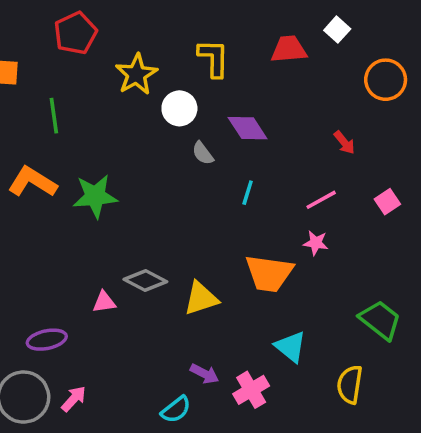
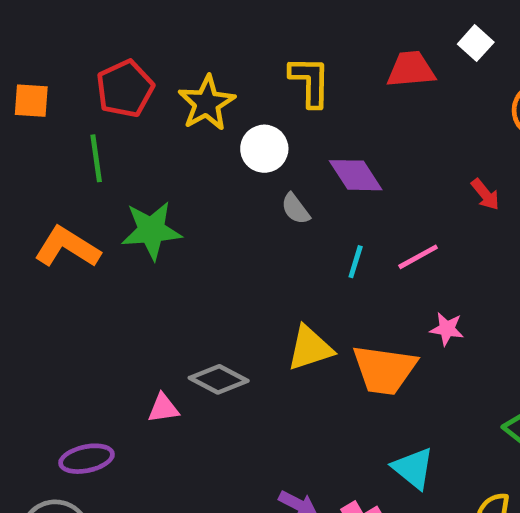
red pentagon: (75, 33) -> (125, 89), moved
green star: (95, 196) -> (151, 230), moved
pink line: (321, 200) -> (418, 257), moved
yellow triangle: (201, 298) -> (310, 348), moved

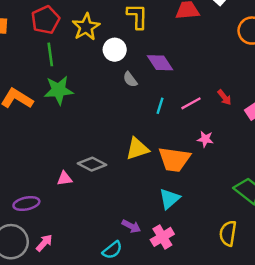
green line: (96, 158) -> (50, 54), moved
red arrow: (485, 194) -> (224, 97), moved
cyan triangle: (413, 468) -> (170, 199), moved, turned 40

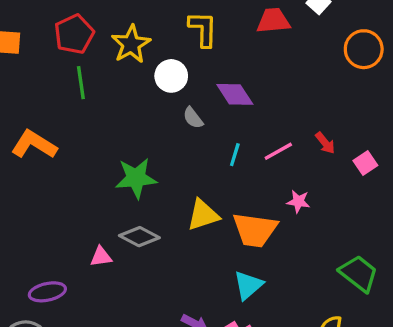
green star: (59, 90) -> (136, 178), moved

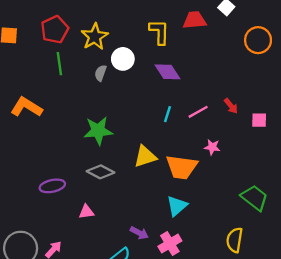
yellow L-shape: (203, 29) -> (159, 32), moved
gray semicircle: (193, 118) -> (101, 73), moved, turned 56
pink square: (365, 163) -> (259, 120), turned 35
pink triangle: (101, 257) -> (86, 212), moved
purple ellipse: (47, 292) -> (52, 186), moved

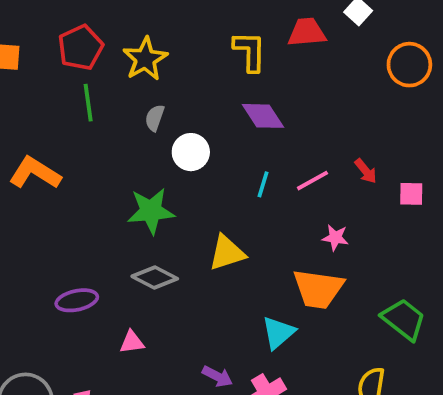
white circle: (123, 59) -> (191, 152), moved
orange trapezoid: (182, 167) -> (318, 289), moved

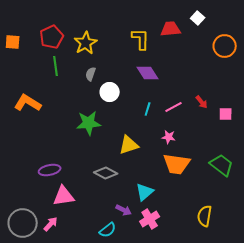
pink star: (335, 238) -> (169, 137), moved
gray diamond: (155, 278) -> (106, 173), moved
green trapezoid: (404, 319) -> (222, 165), moved
cyan triangle: (278, 333) -> (145, 192), moved
pink triangle: (132, 342) -> (64, 196), moved, size x1.6

